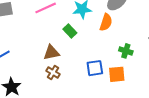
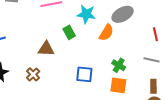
brown cross: (53, 73) -> (33, 74), moved
orange square: (117, 74) -> (118, 85), moved

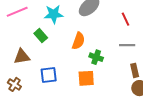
orange semicircle: (106, 33) -> (78, 41), moved
blue square: (84, 74) -> (49, 75), moved
orange square: (118, 85) -> (86, 78), moved

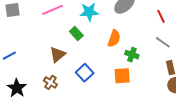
gray line: (127, 45) -> (163, 42), turned 35
brown triangle: (22, 57) -> (57, 55), turned -30
blue square: (49, 75) -> (85, 73), turned -36

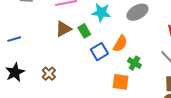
brown triangle: (57, 55) -> (63, 29), moved
blue square: (85, 73) -> (99, 52), moved

